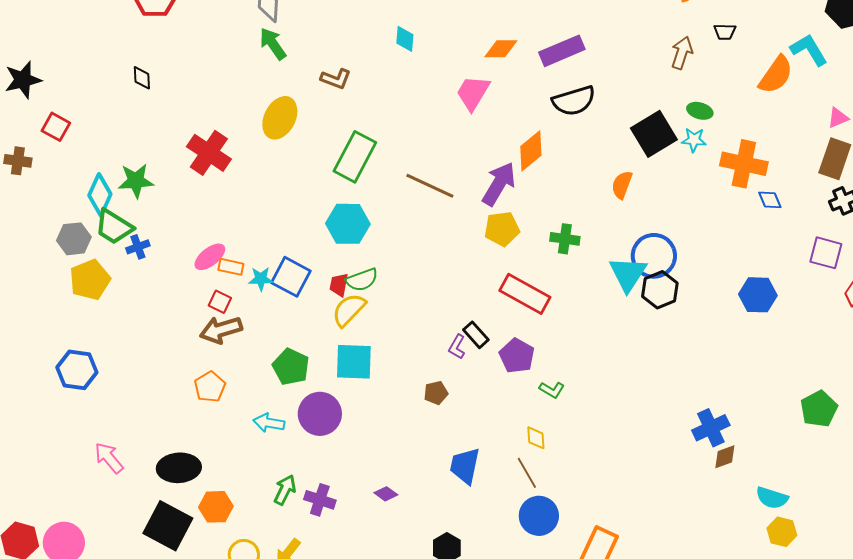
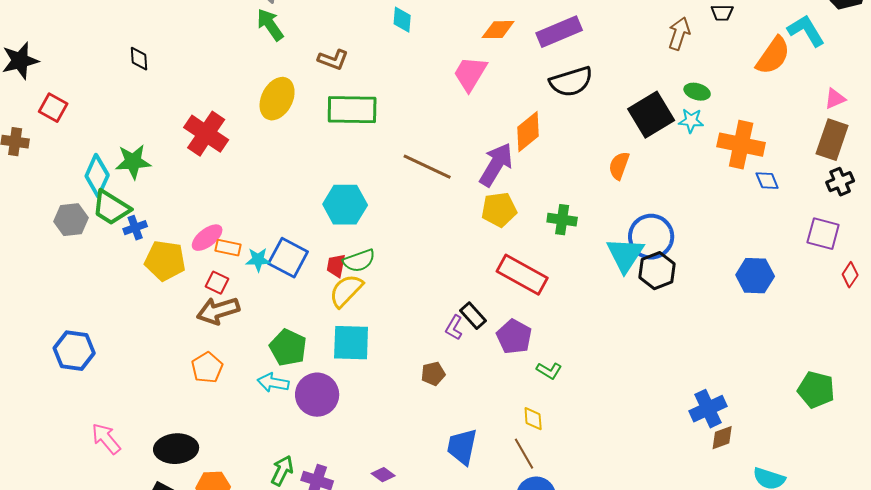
green rectangle: (355, 157) -> (352, 110), moved, turned 63
yellow pentagon: (90, 280) -> (165, 261), moved, turned 30
green pentagon: (819, 409) -> (816, 390), turned -30
cyan arrow: (269, 423) -> (273, 383), moved

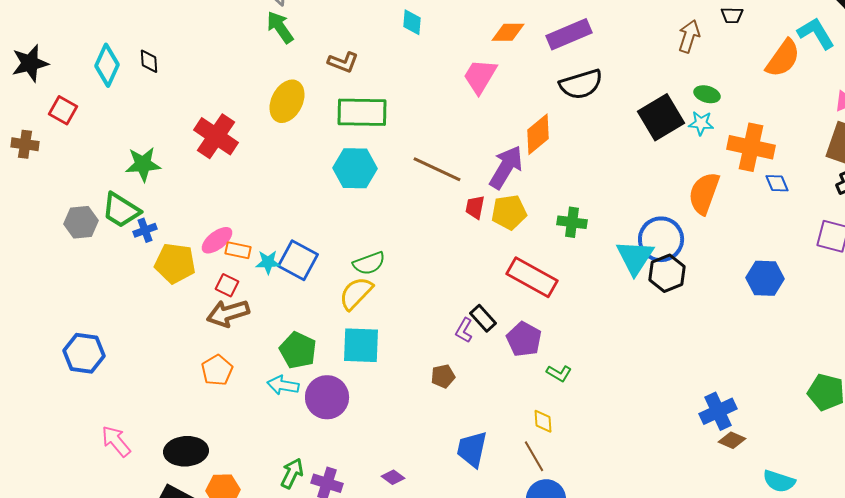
orange semicircle: (619, 166) -> (704, 193), moved, size x1.5
cyan diamond: (97, 176) -> (107, 65), moved
cyan hexagon: (345, 205) -> (355, 168), moved
red trapezoid: (336, 266) -> (475, 207), moved
brown diamond: (722, 438) -> (732, 440), turned 44

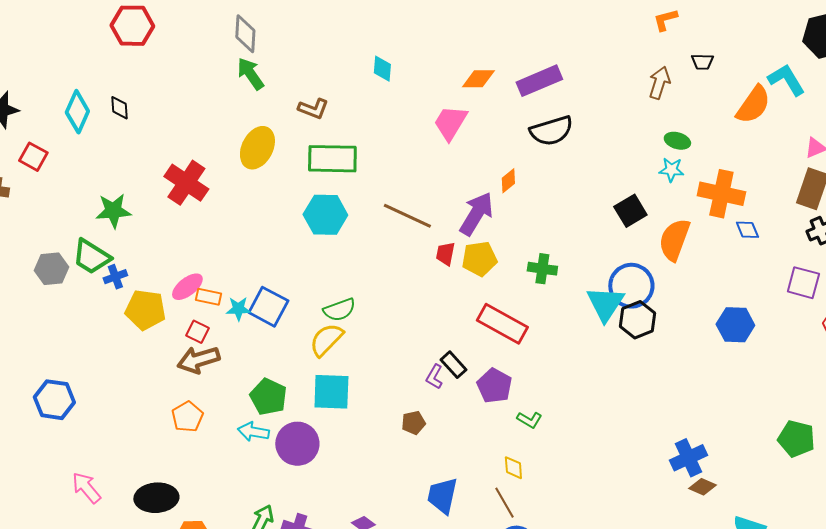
black square: (661, 117) -> (630, 211), moved, size x0.7
orange diamond: (538, 134) -> (508, 181), size x0.6

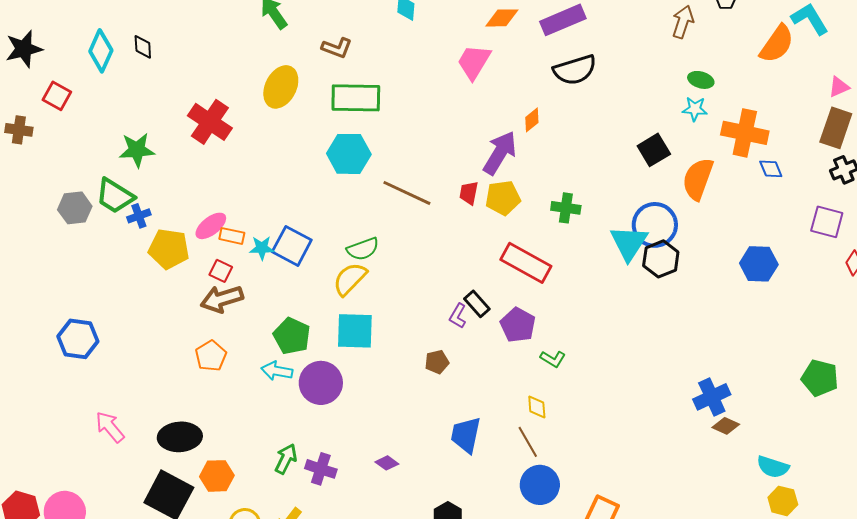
brown line: (407, 216) -> (407, 193), moved

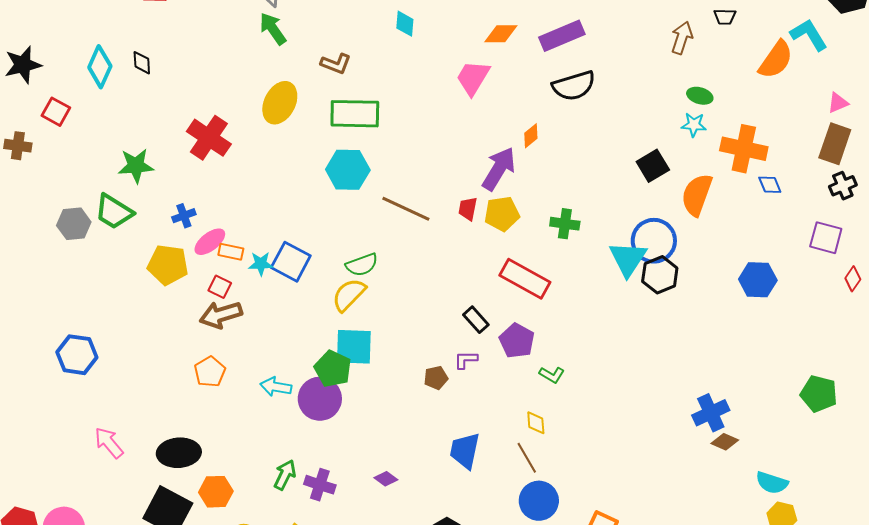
blue cross: (139, 216) -> (184, 216), moved
purple L-shape: (458, 316) -> (466, 360), moved, turned 60
green pentagon: (292, 336) -> (333, 369), moved

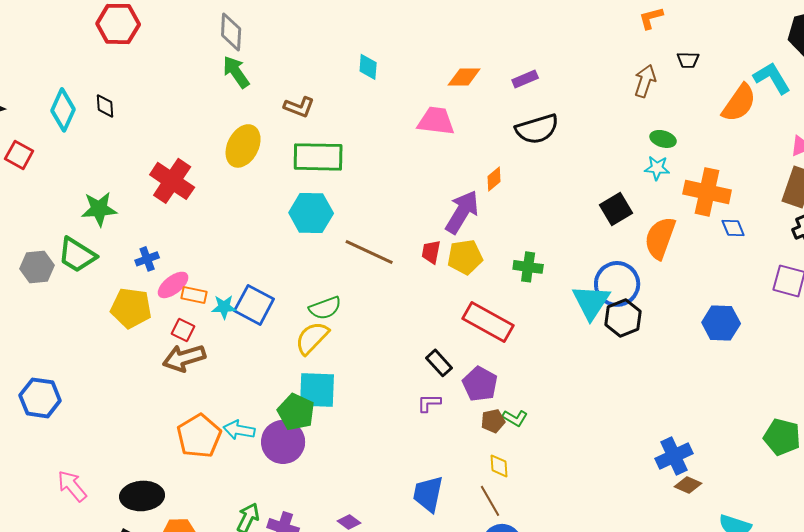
purple rectangle: (562, 36) -> (525, 79), size x0.6
pink trapezoid: (473, 78) -> (436, 121), turned 66
orange pentagon: (210, 372) -> (199, 436), moved, size x1.4
brown pentagon: (436, 378) -> (493, 421), moved

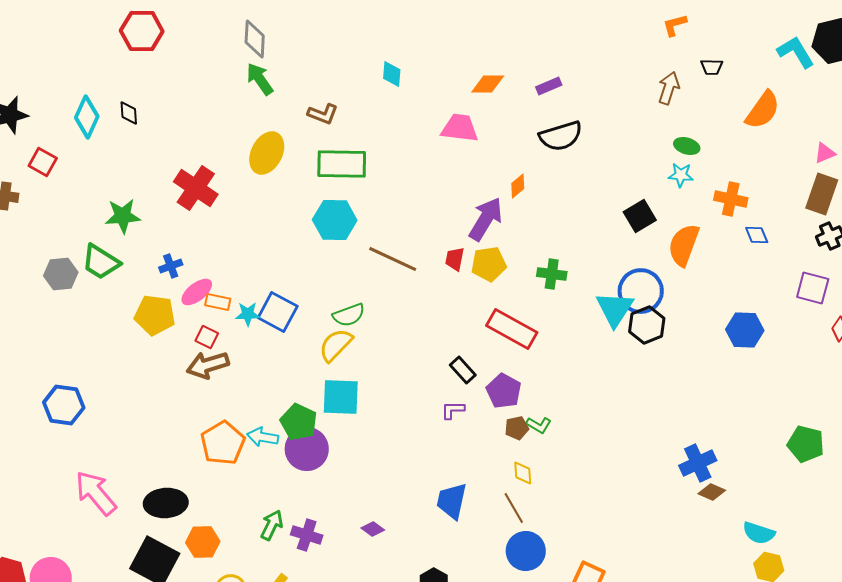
cyan L-shape: (772, 78) -> (796, 52), moved
orange cross: (707, 192) -> (731, 199), size x0.7
green pentagon: (296, 412) -> (299, 422), moved
pink arrow: (72, 486) -> (96, 493), size x1.4

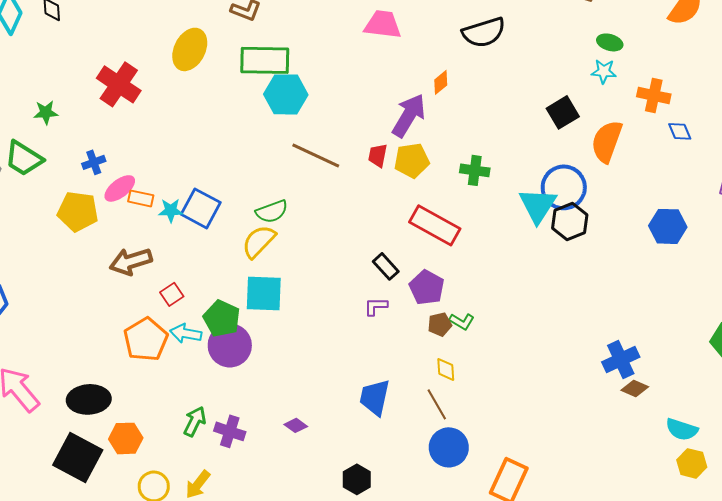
green star: (123, 216) -> (46, 112), size x0.7
cyan hexagon: (335, 220) -> (286, 94), moved
red square: (207, 337) -> (172, 294), moved, turned 30

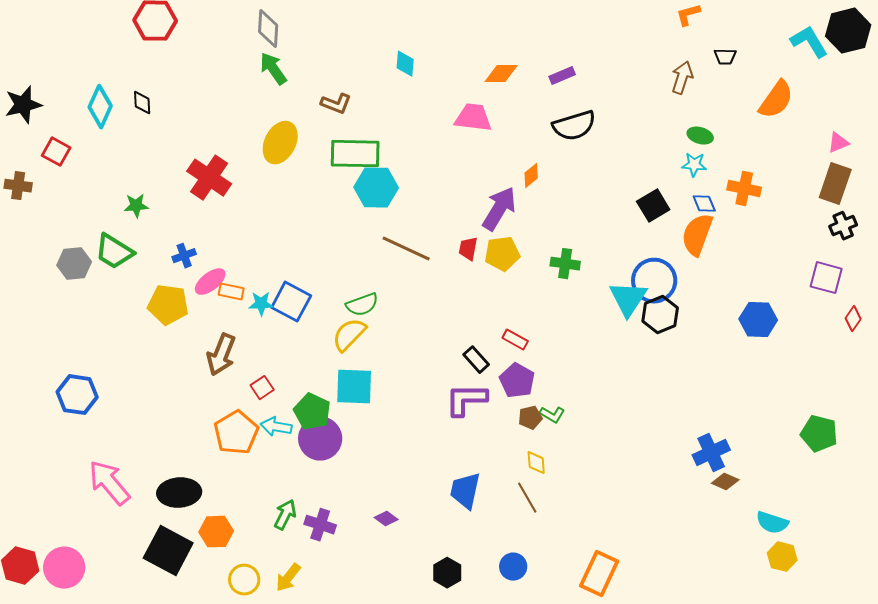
blue diamond: (680, 131) -> (704, 204), moved
red rectangle: (435, 225) -> (515, 340), moved, size x0.5
brown arrow: (131, 261) -> (221, 355), turned -51
purple L-shape: (376, 306) -> (466, 400), size x1.8
blue circle: (449, 447) -> (513, 567), moved, size x0.7

